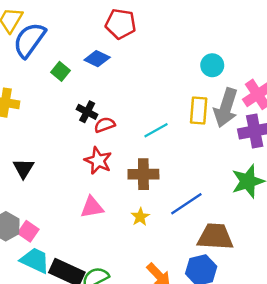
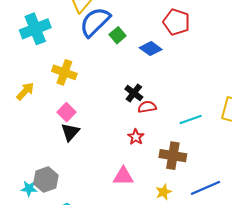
green square: (61, 71) -> (118, 35), moved
red star: (98, 161) -> (136, 137), size x0.7
pink square: (28, 231) -> (66, 112), moved

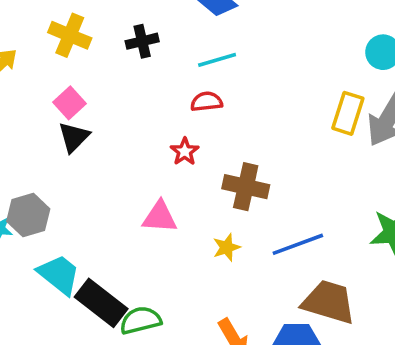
black cross: (134, 93) -> (142, 41), moved, turned 36
cyan line: (191, 120) -> (217, 60), moved

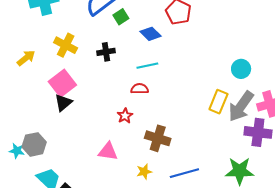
pink square: (69, 103) -> (62, 83), size x1.5

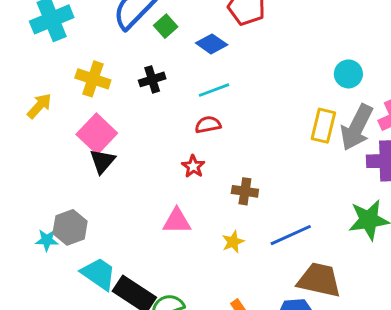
brown cross: (158, 138) -> (245, 191), size x0.7

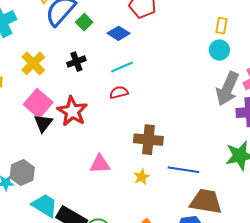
yellow cross: (93, 79) -> (33, 63), turned 30
yellow rectangle: (323, 126) -> (222, 26), moved, size x0.7
red star: (193, 166) -> (72, 111), moved, size x1.8
brown cross: (245, 191) -> (148, 140), size x1.5
blue line: (291, 235) -> (183, 170), turned 36

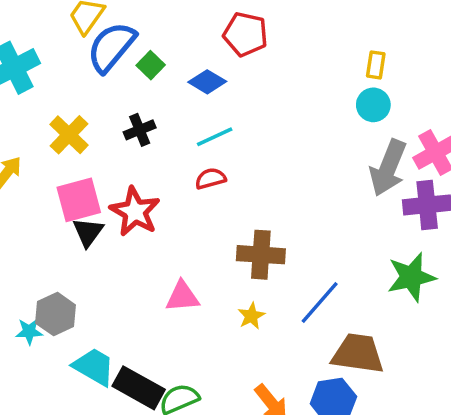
pink square: (38, 103) -> (79, 200), turned 36
blue line: (183, 170) -> (320, 302), turned -56

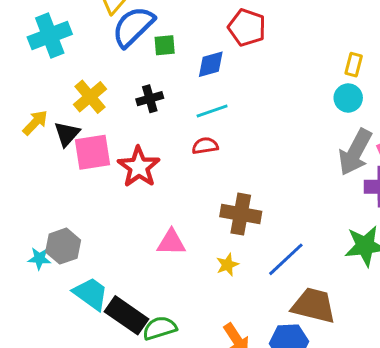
green square: (151, 65) -> (165, 45), turned 35
blue diamond: (207, 82) -> (211, 64), turned -52
black triangle: (88, 232) -> (67, 134), moved

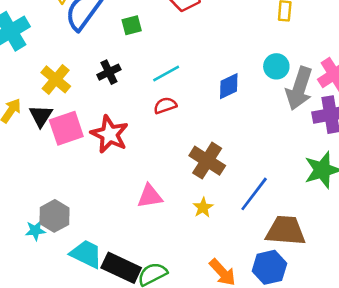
green square: (165, 45) -> (132, 25), moved
blue diamond: (211, 64) -> (229, 86), moved
cyan circle: (348, 98) -> (276, 66), moved
brown cross: (241, 214) -> (207, 161), turned 32

